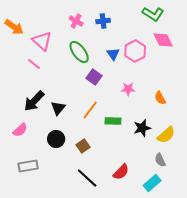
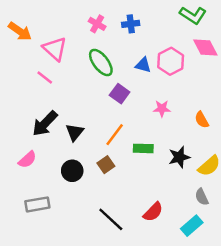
blue triangle: (113, 54) -> (143, 65), turned -40
brown square: (83, 146) -> (106, 165), moved

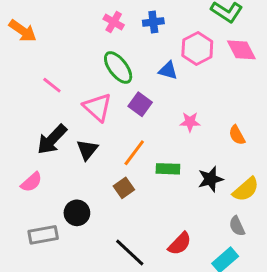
pink triangle: (55, 49) -> (97, 107), moved
pink hexagon: (171, 61) -> (197, 48), moved
black circle: (72, 171) -> (77, 213), moved

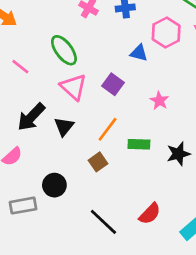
green ellipse: (118, 68) -> (64, 50), moved
pink line: (52, 85) -> (20, 67), moved
pink star: (190, 122) -> (159, 101), turned 30

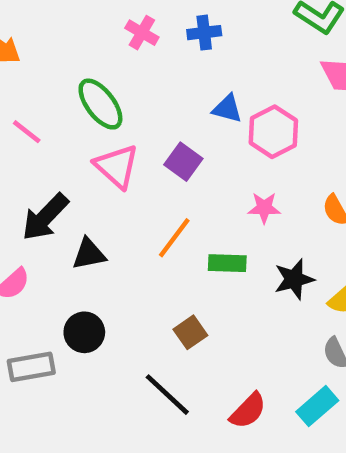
pink hexagon: (166, 33) -> (273, 132), moved
pink star: (159, 101) -> (264, 208), moved, turned -30
black triangle: (64, 127) -> (89, 254), moved, turned 40
brown square: (98, 162) -> (190, 332), moved
red semicircle: (150, 214) -> (248, 411), moved

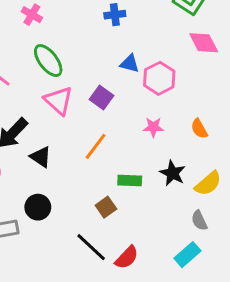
pink cross: (142, 33) -> (32, 15), moved
black triangle: (89, 254) -> (41, 157), turned 45
green rectangle: (227, 263) -> (130, 180), moved
black star: (294, 279) -> (173, 173), turned -30
red semicircle: (248, 411) -> (127, 258), moved

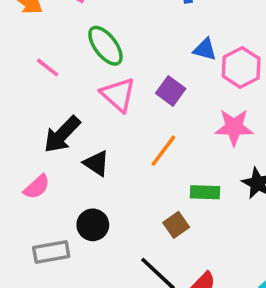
pink star: (153, 127) -> (234, 127), size x1.5

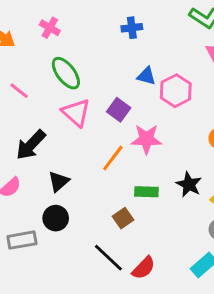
pink star: (234, 127) -> (146, 139), moved
black triangle: (96, 163) -> (59, 182), moved, turned 45

